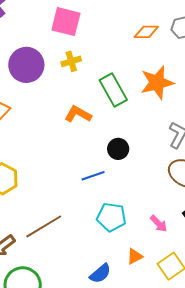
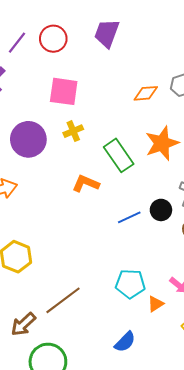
black circle: (118, 149) -> (161, 210), moved
blue line: (93, 176) -> (129, 217), moved
orange triangle: (135, 256) -> (156, 304), moved

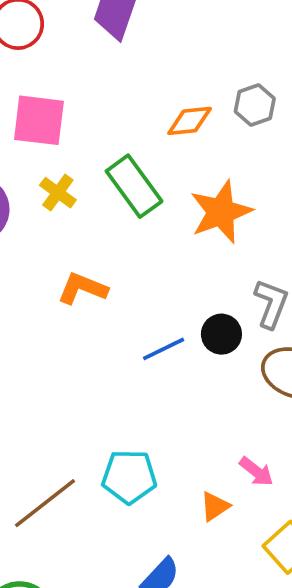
yellow cross: (73, 131) -> (58, 193), turned -30
green rectangle: (119, 155) -> (134, 186), moved
cyan pentagon: (130, 284) -> (129, 477), moved

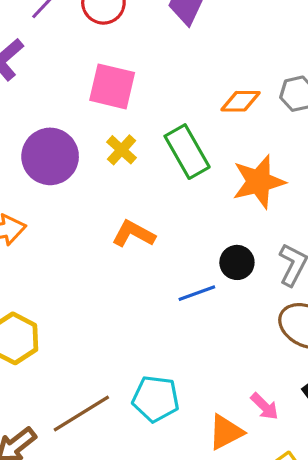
black circle: (221, 334) -> (237, 262), moved
orange triangle: (215, 506) -> (226, 432), size x1.4

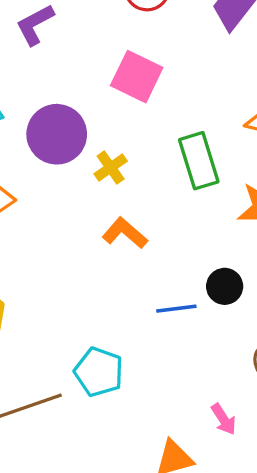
yellow cross: (122, 150) -> (111, 168), moved
cyan pentagon: (156, 399) -> (99, 372), moved
pink arrow: (264, 406) -> (224, 419), moved

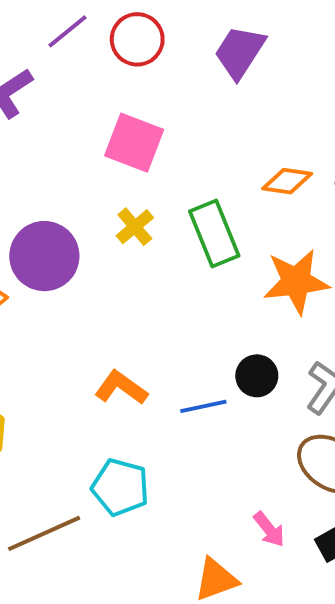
purple circle: (57, 134) -> (44, 256), moved
yellow cross: (111, 168) -> (135, 227), moved
orange L-shape: (125, 233) -> (121, 388), moved

